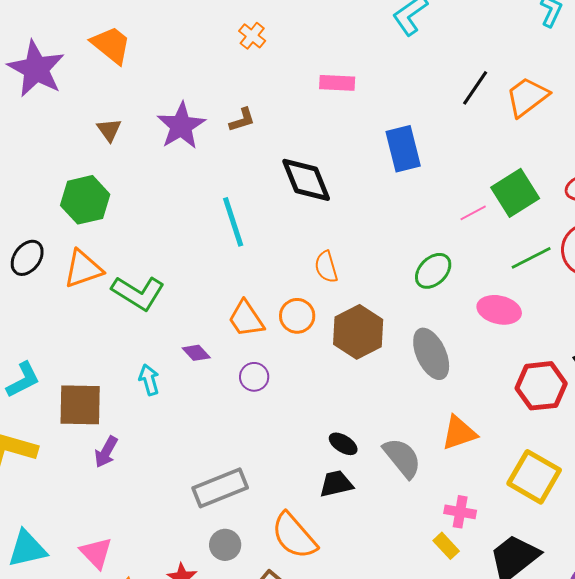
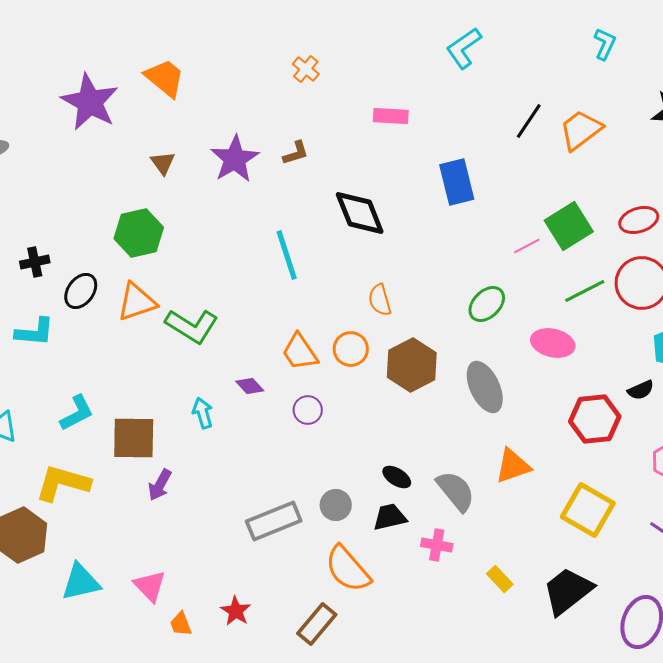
pink cross: (460, 512) -> (437, 545), moved
gray circle: (225, 545) -> (336, 505), moved

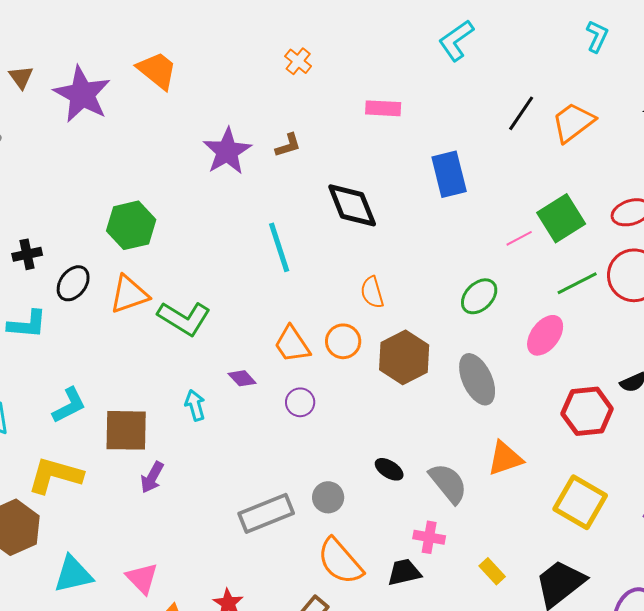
brown triangle: (163, 163) -> (21, 77), moved
pink ellipse: (553, 343) -> (545, 335), turned -66
black trapezoid: (390, 517) -> (404, 572), moved

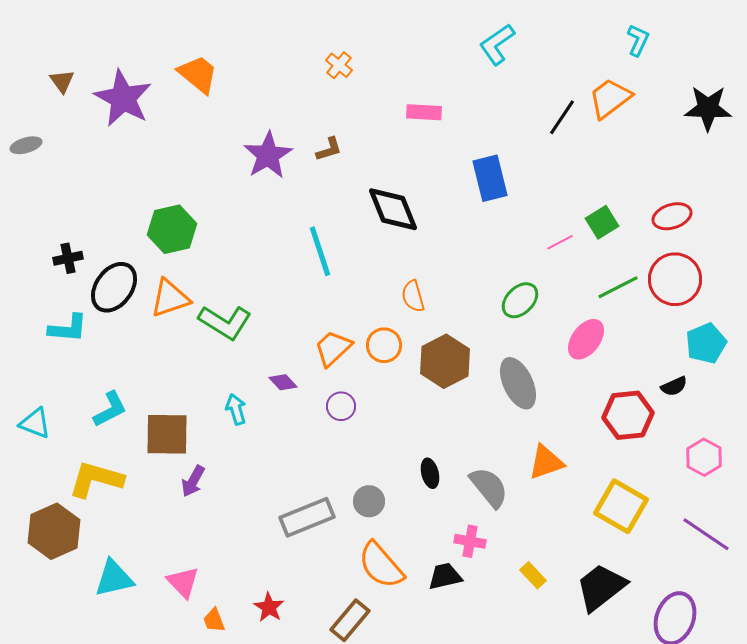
orange trapezoid: (573, 122) -> (610, 98), moved
green square: (561, 218) -> (602, 222), size x0.7
black ellipse: (73, 283) -> (114, 287), size x1.4
orange trapezoid: (292, 344) -> (333, 348), turned 81
black ellipse: (389, 469) -> (430, 473), turned 44

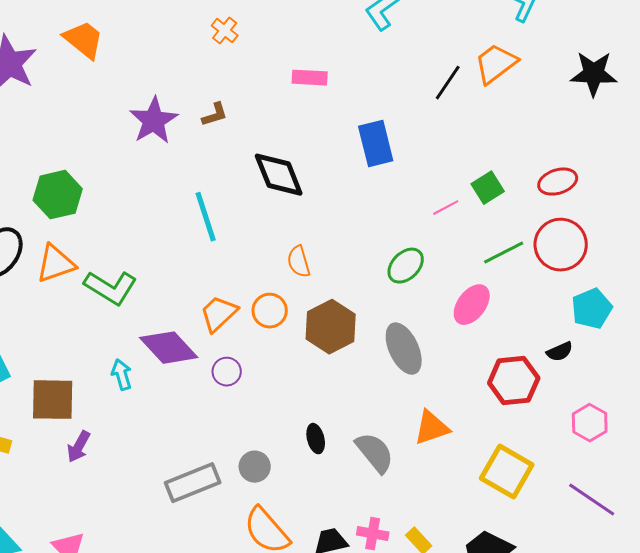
purple diamond: (283, 382) -> (169, 348), size x2.0
pink cross: (470, 541) -> (373, 534), moved

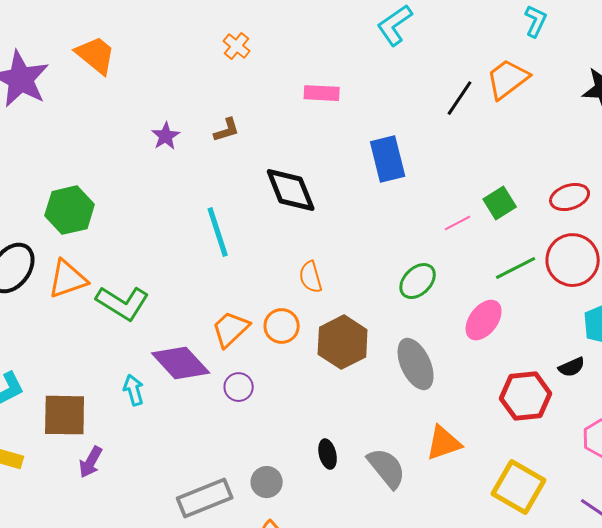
purple star: (154, 121) -> (166, 136), size x0.6

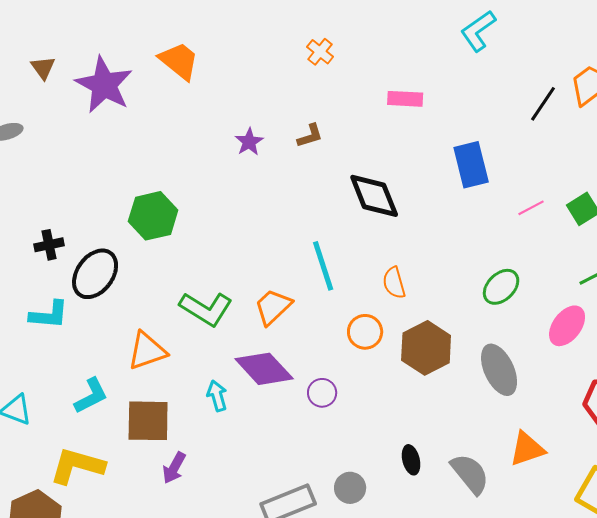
pink line: (458, 223) -> (531, 208), moved
cyan line: (218, 232) -> (323, 266), moved
orange triangle: (68, 279) -> (147, 351), moved
orange trapezoid: (231, 329) -> (273, 307), moved

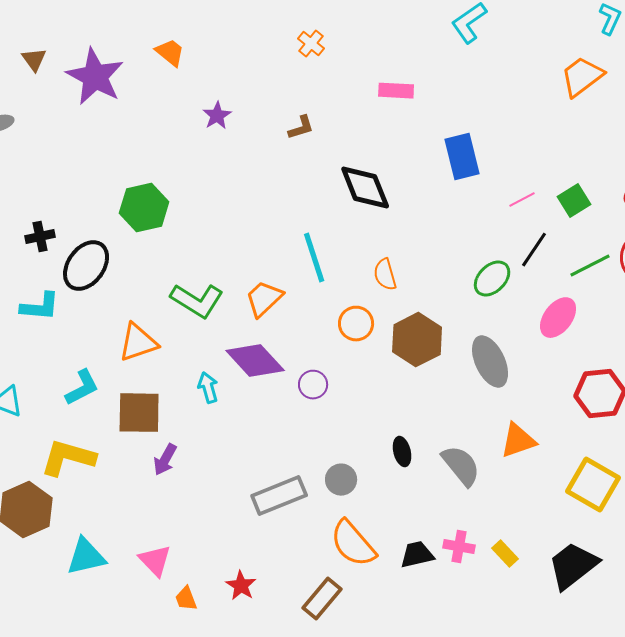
orange trapezoid: (179, 61) -> (170, 53), size x0.7
black line: (543, 104) -> (534, 250), moved
purple star: (249, 142) -> (217, 116), moved

